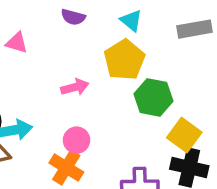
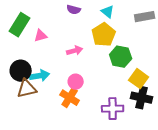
pink triangle: (17, 43) -> (41, 36), moved, turned -32

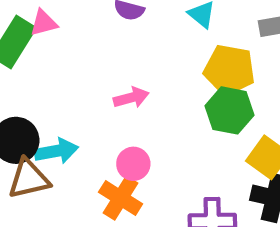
yellow pentagon: (104, 35) -> (229, 70), moved, turned -30
pink triangle: (41, 36) -> (44, 23), moved

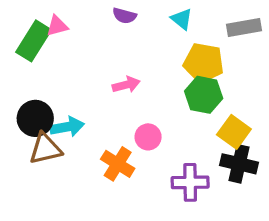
pink circle: (133, 164) -> (148, 137), moved

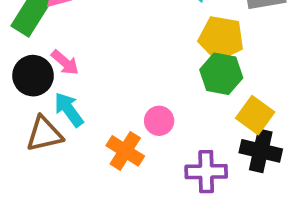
pink arrow: (126, 85) -> (65, 62), moved, turned 56
black circle: (35, 118) -> (33, 76), moved
cyan arrow: (67, 127) -> (69, 109), turned -116

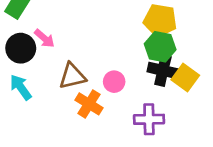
cyan arrow: (69, 109) -> (21, 87), moved
brown triangle: (44, 134) -> (72, 76), moved
black cross: (261, 151) -> (163, 70), moved

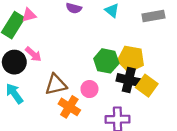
yellow pentagon: (160, 20) -> (131, 59), moved
green hexagon: (160, 47) -> (106, 61), moved

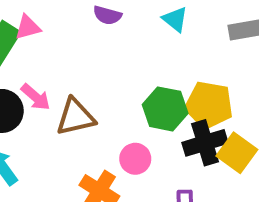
black cross: (129, 80) -> (205, 143), turned -30
brown triangle: (56, 85) -> (75, 117), moved

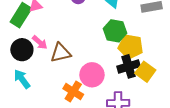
green hexagon: (165, 109) -> (115, 31), moved
pink circle: (135, 159) -> (92, 75), size x1.5

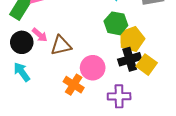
yellow pentagon: (131, 47) -> (132, 39), turned -30

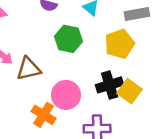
green hexagon: (116, 23) -> (68, 39), moved
yellow pentagon: (132, 39) -> (120, 44), moved

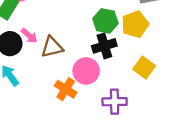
green hexagon: (68, 39) -> (105, 21), moved
black cross: (110, 85) -> (104, 46), moved

